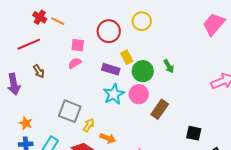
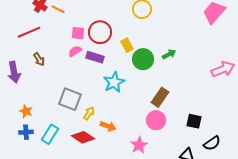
red circle: (109, 31) -> (100, 32), moved
green arrow: (169, 66) -> (169, 54), turned -88
purple rectangle: (111, 69) -> (95, 57), moved
pink circle: (139, 94) -> (156, 120), moved

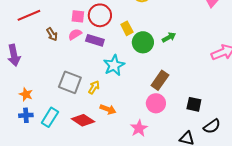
brown arrow: (39, 59) -> (52, 34), moved
yellow arrow: (89, 113) -> (94, 87), moved

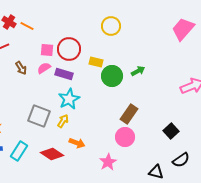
yellow rectangle: (127, 28) -> (96, 62), turned -48
cyan star: (114, 65) -> (69, 99), moved
black square: (194, 104) -> (171, 131), moved, turned 35

